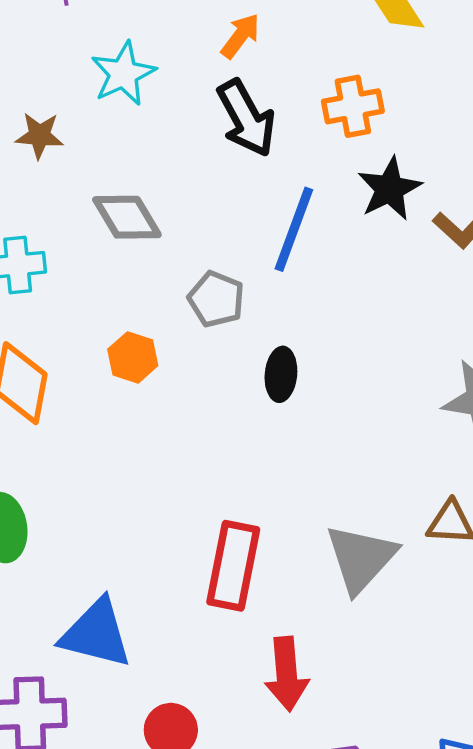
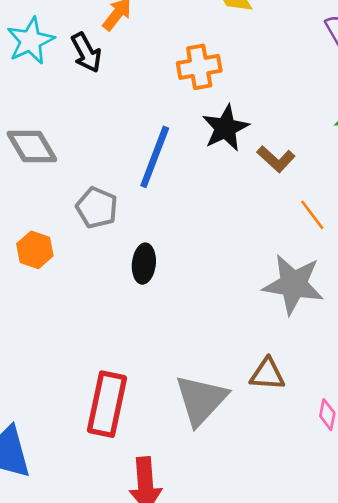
black arrow: (246, 118) -> (86, 53), moved, size x0.7

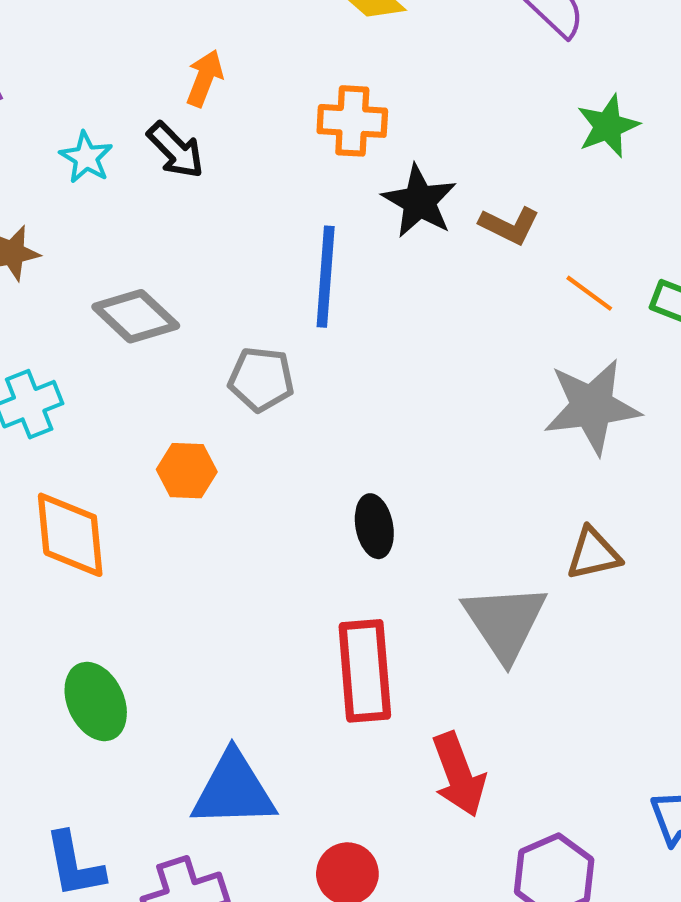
cyan star: (31, 41) -> (86, 157), size x0.7
orange cross: (199, 67) -> (352, 121), turned 30
black ellipse: (144, 264) -> (374, 526), moved

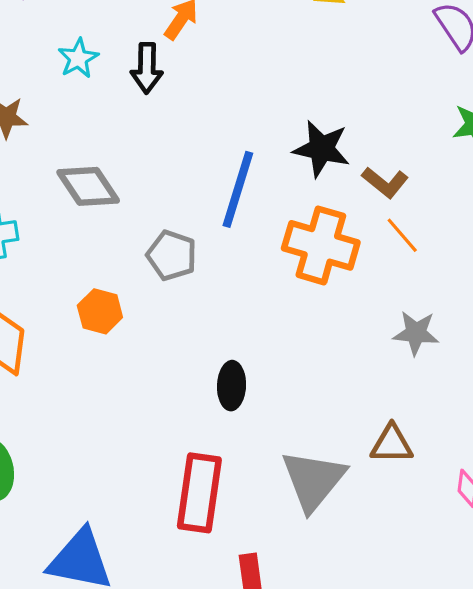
orange cross: (352, 121) -> (321, 245), moved, size x1.4
black arrow: (176, 150) -> (147, 68), turned 33
black star: (419, 201) -> (321, 149), turned -30
orange line: (589, 293) -> (402, 235), moved
gray star: (592, 407) -> (416, 333), size x0.6

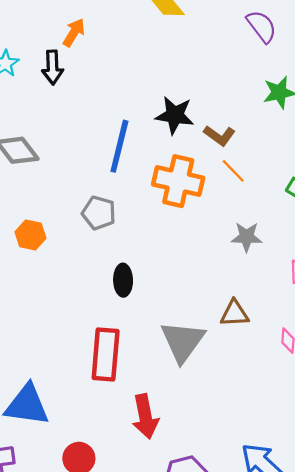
gray pentagon: (172, 255) -> (99, 213), moved

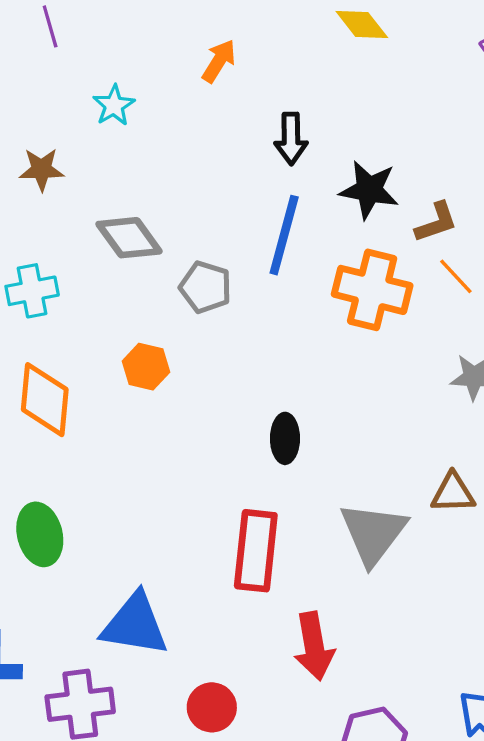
black arrow: (53, 67) -> (291, 139), moved
brown L-shape: (219, 136) -> (436, 222), turned -56
gray pentagon: (99, 213) -> (206, 287), moved

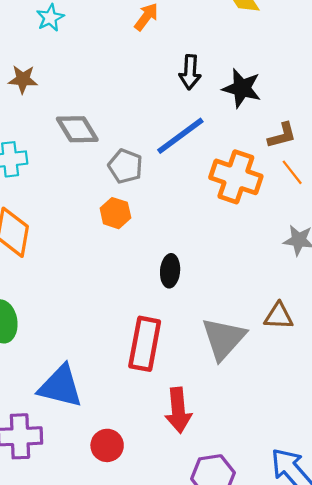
cyan star: (114, 105) -> (50, 18), moved
black star: (369, 190) -> (242, 88), moved
blue line: (284, 235) -> (180, 136), turned 34
orange hexagon: (146, 367) -> (115, 213), moved

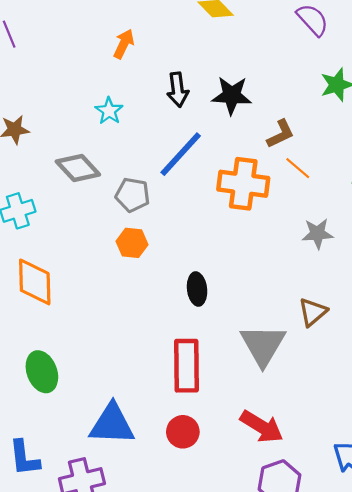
cyan star: (50, 18) -> (109, 111), moved
brown triangle: (279, 316) -> (313, 312), turned -32
red arrow: (178, 410) -> (262, 427), moved, turned -42
red circle: (107, 445) -> (183, 432), moved

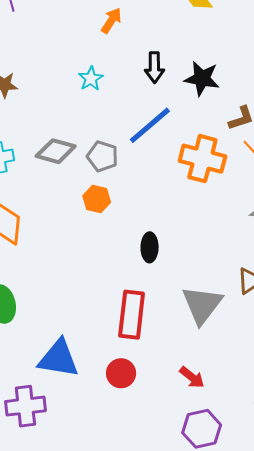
gray diamond: (78, 168) -> (56, 151), moved, turned -39
red arrow: (262, 427) -> (192, 377), size x0.7

